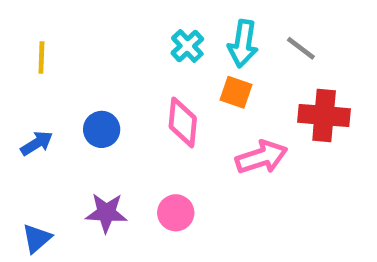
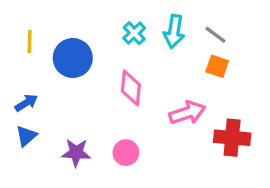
orange square: (236, 92) -> (217, 66), moved
red cross: (324, 116) -> (232, 138), moved
blue circle: (102, 129) -> (73, 58), moved, size x1.5
blue triangle: (37, 238) -> (26, 136), moved

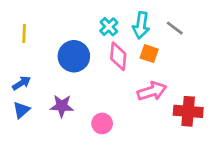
blue circle: (73, 58) -> (74, 56), moved
orange square: (217, 66) -> (149, 54), moved
pink diamond: (131, 88) -> (118, 56), moved
purple star: (76, 153) -> (62, 106), moved

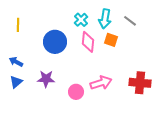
blue arrow: (21, 83) -> (16, 62), turned -120
pink arrow: (152, 91) -> (101, 83), moved

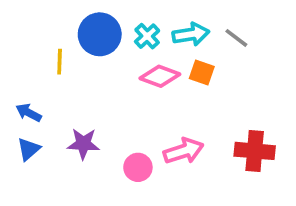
cyan arrow: (105, 19) -> (191, 34), turned -108
yellow line: (18, 25) -> (60, 62), moved
blue circle: (55, 42) -> (100, 34), moved
pink diamond: (88, 42) -> (160, 76), turned -75

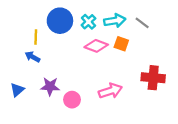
blue arrow: (29, 113) -> (33, 57), moved
red cross: (255, 151) -> (153, 78), moved
pink circle: (138, 167) -> (72, 100), moved

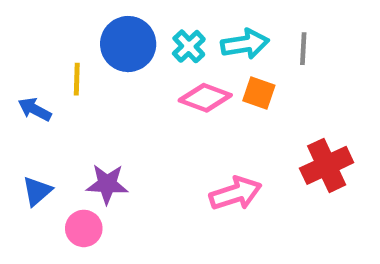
gray line: (142, 23) -> (303, 49), turned 56
blue arrow: (33, 57) -> (35, 109), moved
red cross: (153, 78) -> (327, 165), turned -30
pink circle: (72, 100) -> (84, 228), moved

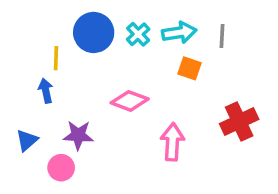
pink diamond: (205, 98) -> (130, 101), moved
blue arrow: (35, 109) -> (46, 91), moved, turned 50
pink arrow: (236, 193) -> (172, 142), turned -69

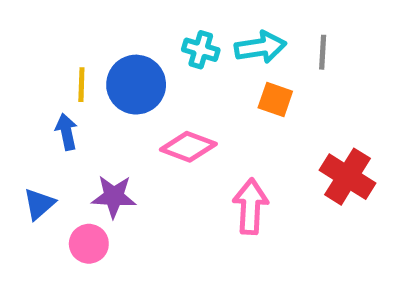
blue circle: (94, 32) -> (136, 85), moved
cyan cross: (138, 34) -> (201, 50), turned -30
red cross: (239, 121) -> (347, 177), turned -33

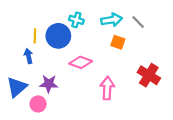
cyan cross: (201, 50) -> (76, 20), moved
gray line: (323, 52) -> (138, 22), turned -48
blue triangle: (39, 204) -> (17, 87), size x1.5

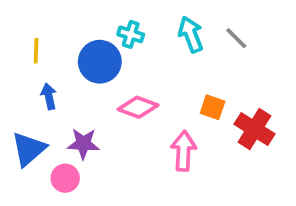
cyan arrow: (112, 20) -> (191, 34), turned -102
yellow line: (35, 36) -> (36, 51), moved
orange square: (118, 42) -> (213, 107), moved

